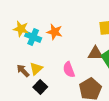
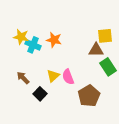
brown triangle: (95, 53) -> (96, 50), moved
yellow triangle: (36, 69) -> (53, 76), moved

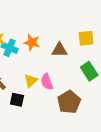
brown triangle: (96, 50) -> (59, 50), moved
black square: (40, 94) -> (17, 100), turned -32

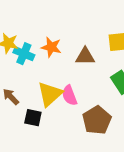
yellow triangle: (31, 81) -> (50, 94), size x1.5

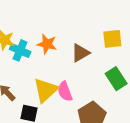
brown triangle: (85, 56) -> (80, 53), turned -30

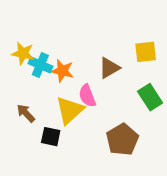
orange star: (47, 44) -> (62, 71), moved
pink semicircle: (65, 91) -> (87, 96), moved

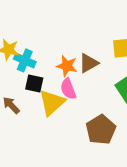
orange star: (62, 71) -> (67, 66), moved
black square: (51, 137) -> (34, 84), moved

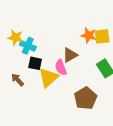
brown triangle: (89, 63) -> (70, 55), moved
orange star: (67, 66) -> (89, 35), moved

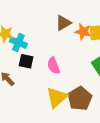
brown triangle: (70, 55) -> (63, 23), moved
yellow triangle: (48, 78) -> (57, 97), moved

